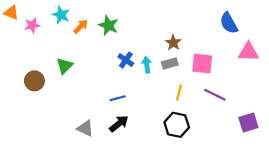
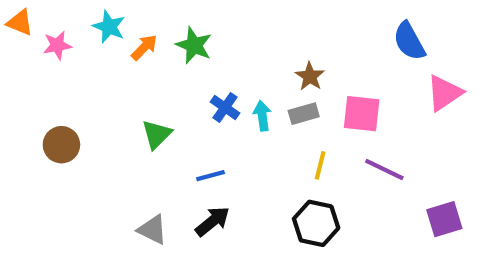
pink triangle: (248, 52) -> (444, 93), turned -35
green triangle: (65, 66) -> (157, 134), moved

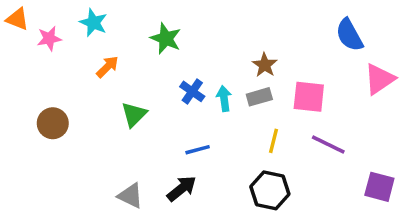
orange arrow: (144, 47) -> (107, 67), moved
blue line: (210, 176) -> (198, 150), moved
purple square: (444, 219) -> (379, 187), turned 32

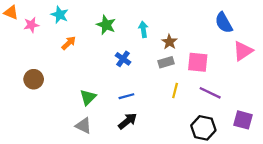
cyan arrow: (224, 99) -> (143, 29), moved
green triangle: (134, 114) -> (88, 97), moved
black arrow: (182, 189) -> (128, 121), moved
black hexagon: (270, 190) -> (203, 128), moved

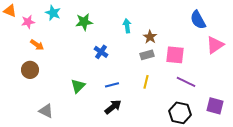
green star: (106, 25) -> (84, 22), moved, turned -30
orange arrow: (69, 43) -> (37, 45), moved, turned 80
blue cross: (123, 59) -> (101, 52), moved
yellow line: (175, 91) -> (146, 82), moved
gray triangle: (83, 126) -> (46, 111), moved

